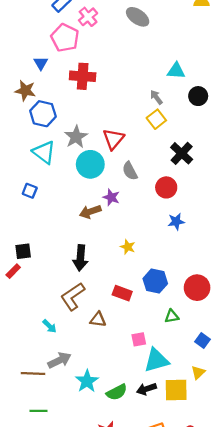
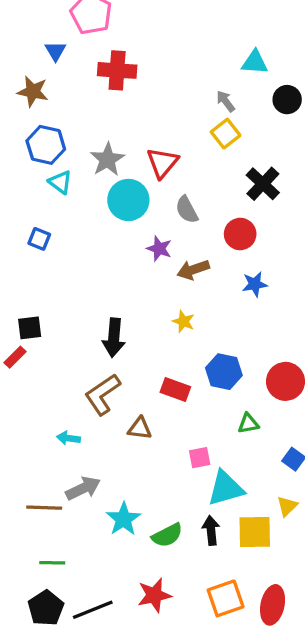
blue hexagon: (43, 114) -> (46, 145), moved
cyan triangle: (44, 152) -> (60, 182), size x0.7
brown arrow: (90, 212) -> (193, 270), moved
cyan arrow: (50, 326) -> (68, 438), turned 144
black arrow: (146, 389) -> (211, 530), turned 102

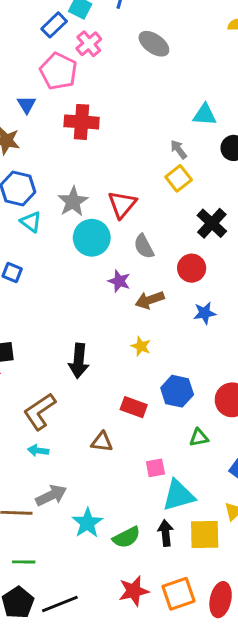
brown L-shape: (102, 394) -> (40, 411), moved
red star: (154, 595) -> (134, 591), moved

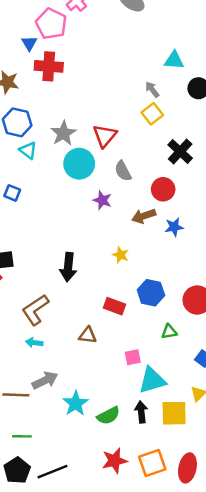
blue triangle: (27, 105) -> (29, 43), moved
red cross: (82, 122) -> (49, 66), moved
brown arrow: (150, 300) -> (144, 216), moved

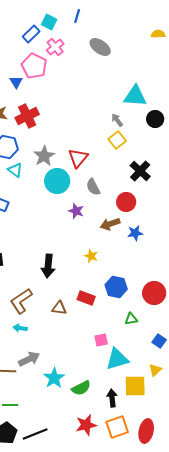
cyan triangle: (174, 60) -> (135, 96), size x1.4
red cross: (49, 66) -> (27, 116), moved, turned -30
brown triangle: (88, 335) -> (59, 308), moved
black arrow: (141, 412) -> (112, 398), moved

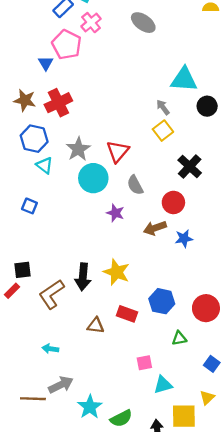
yellow star: (91, 256) -> (117, 272), moved, size x1.6
brown L-shape: (21, 301) -> (52, 294), moved
cyan triangle: (117, 359) -> (163, 385), size x0.7

